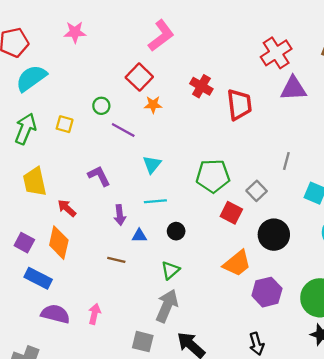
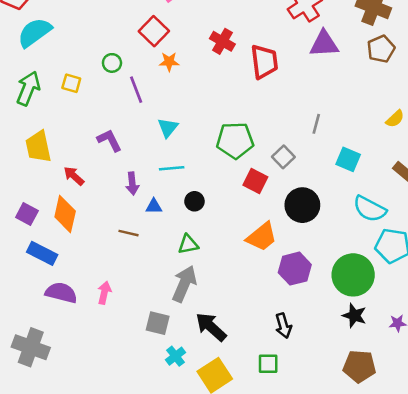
purple line: (123, 130) -> (136, 90), turned 40
green triangle: (170, 270) -> (188, 244), turned 30

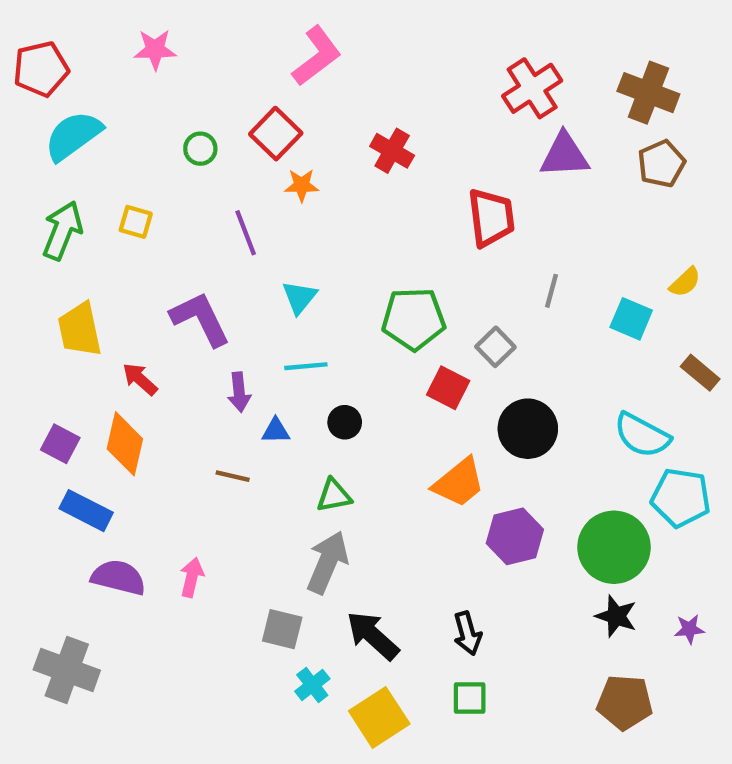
red trapezoid: (264, 62) -> (491, 218), moved
green circle: (112, 63) -> (200, 149), moved
purple L-shape: (109, 140) -> (200, 319), size x1.4
cyan square: (348, 159) -> (631, 319), moved
black arrow: (283, 326) -> (467, 633), moved

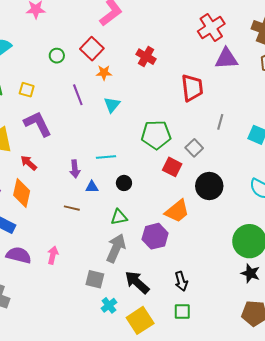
cyan triangle: (299, 297) -> (112, 105), moved
purple L-shape: (200, 319) -> (38, 124), moved
purple hexagon: (515, 536) -> (155, 236), moved

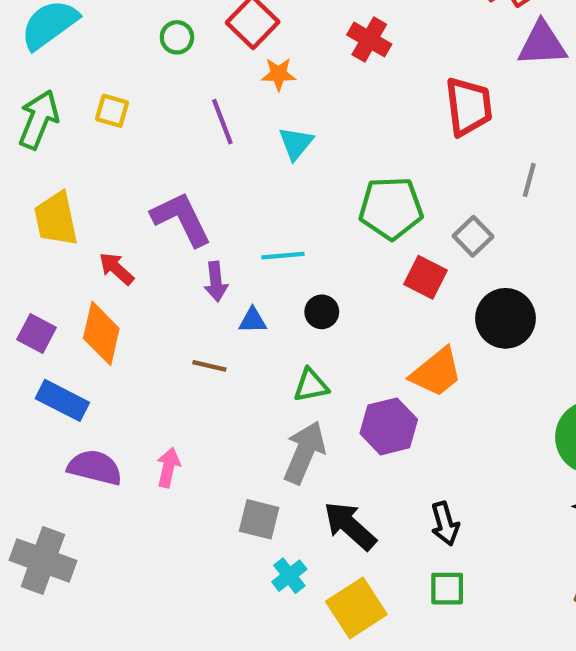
purple L-shape: (38, 124) -> (181, 219), moved

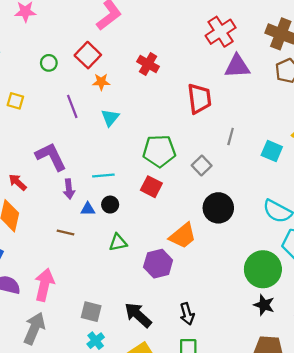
red square: (426, 277) -> (151, 187), moved
black circle: (322, 312) -> (110, 205), moved
gray arrow: (304, 452) -> (34, 328), moved
pink arrow: (168, 467) -> (44, 285), size x1.6
cyan cross: (289, 576) -> (96, 341), moved

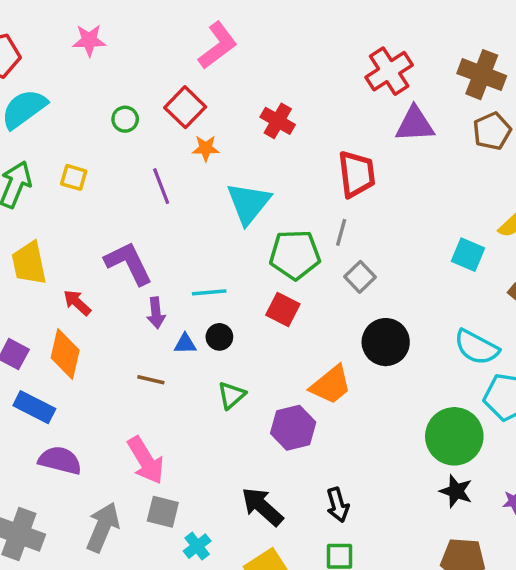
cyan triangle: (110, 118) -> (249, 203), moved, size x1.6
gray line: (231, 137) -> (341, 232), moved
green triangle: (118, 242) -> (231, 395), turned -30
pink arrow: (44, 285) -> (146, 460), moved, turned 136
gray square: (91, 312) -> (163, 512), moved

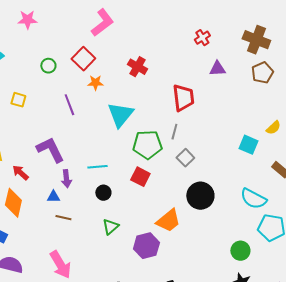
red cross: (389, 71) -> (202, 38), size x0.6
purple triangle: (415, 124) -> (217, 69), size x0.7
blue triangle: (185, 344) -> (53, 197), moved
green circle: (454, 436) -> (240, 251), size x0.6

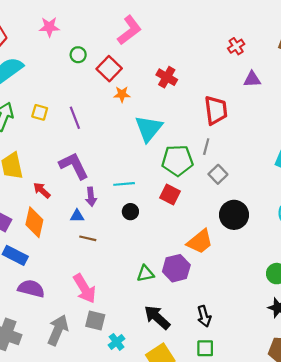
green circle: (48, 66) -> (78, 55), moved
purple line: (69, 105) -> (75, 118), moved
green triangle: (110, 227) -> (145, 274), moved, turned 30

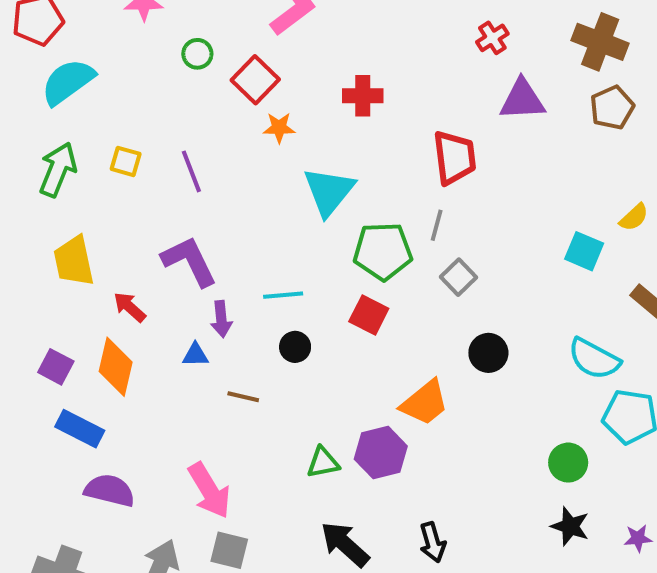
red cross: (167, 77) -> (363, 96), turned -30
purple triangle: (252, 79) -> (522, 100), size x1.4
black circle: (234, 215) -> (488, 353), size x0.7
brown line: (88, 238) -> (243, 397), moved

